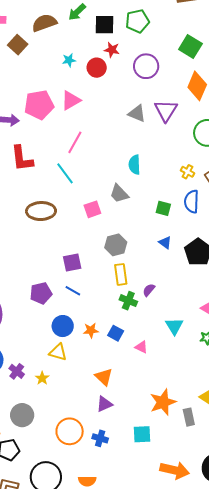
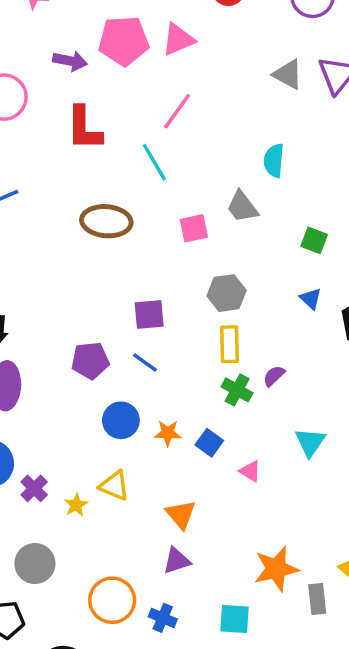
yellow triangle: (58, 352) -> (114, 486), moved

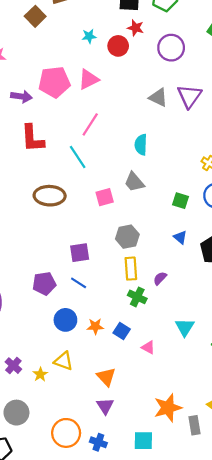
cyan semicircle: (274, 161) -> (141, 145), moved
purple semicircle: (274, 376) -> (160, 278), moved
purple triangle: (177, 561) -> (105, 406), turned -42

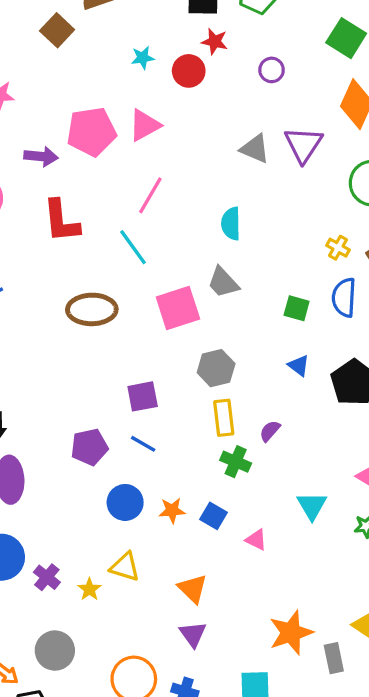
purple circle: (171, 48) -> (272, 70), size x0.6
pink square: (105, 197) -> (178, 308), size x1.5

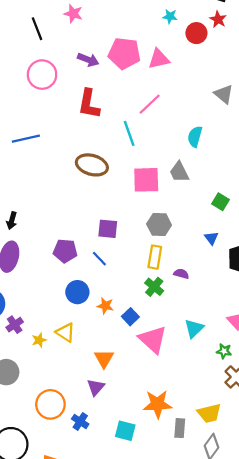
purple semicircle: (270, 431) -> (181, 274), turned 48
pink triangle: (256, 540) -> (153, 340), size x2.0

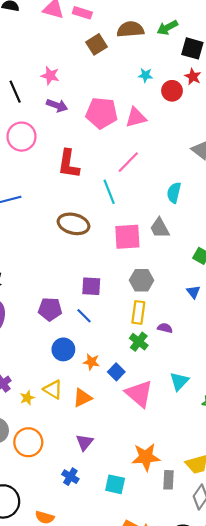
purple arrow: (88, 60) -> (57, 105), moved
orange triangle: (104, 358) -> (82, 398), moved, turned 36
orange circle: (50, 404) -> (28, 442), moved

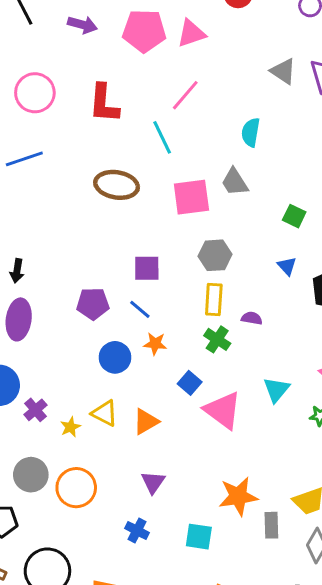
pink circle: (21, 137) -> (35, 93), moved
orange star: (91, 362) -> (155, 344), moved

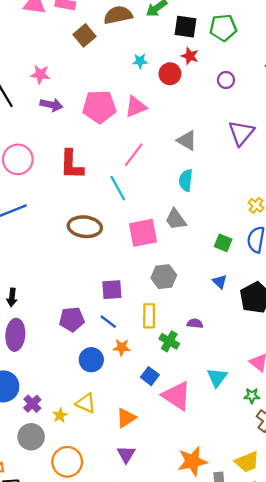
gray triangle: (283, 71) -> (187, 140), moved
yellow rectangle: (214, 300) -> (149, 316), moved
orange triangle: (146, 422) -> (126, 418), moved
gray circle: (31, 475) -> (31, 437), moved

